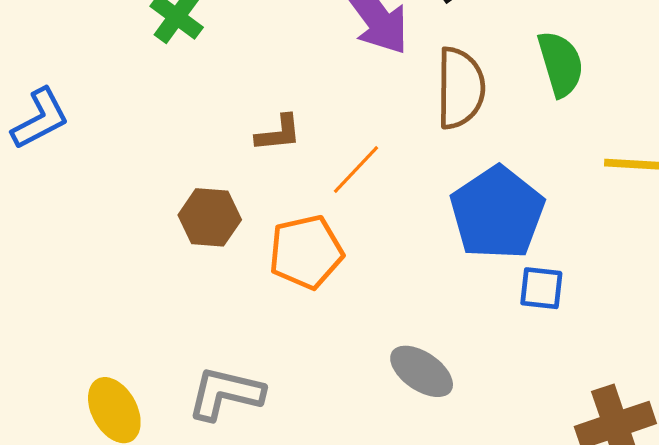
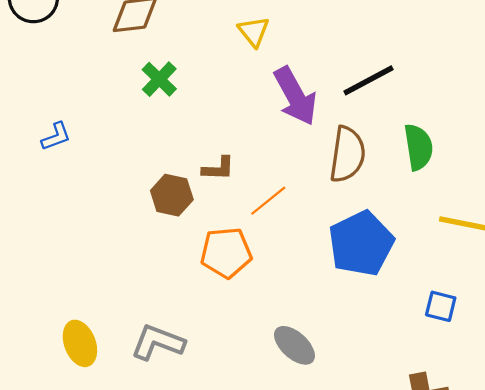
blue L-shape: (40, 119) -> (56, 136), size x0.7
brown hexagon: (210, 217) -> (172, 195), moved
blue square: (541, 288) -> (441, 306), moved

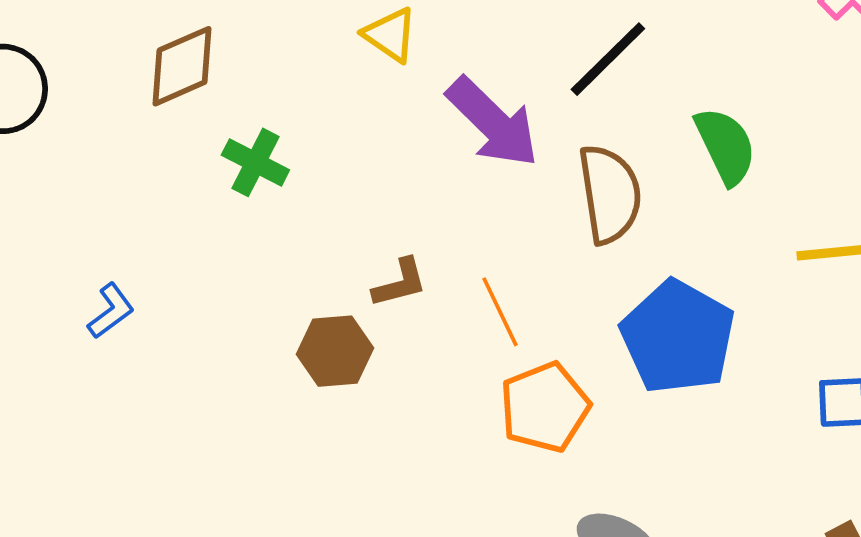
orange line: (268, 201) -> (500, 312), turned -60
orange pentagon: (226, 253) -> (545, 407), moved

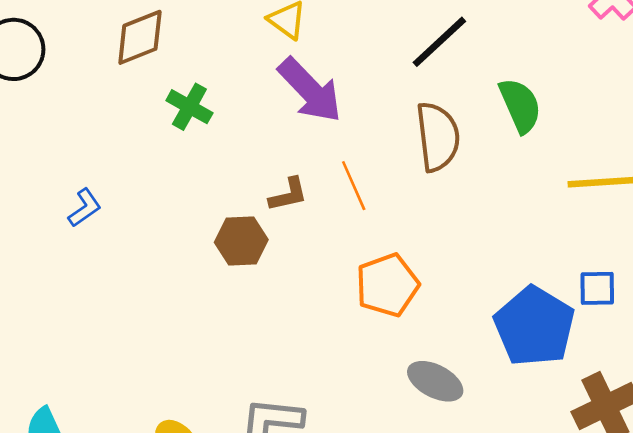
purple arrow: (493, 122) -> (310, 90), moved
orange line: (500, 312) -> (354, 186), moved
blue pentagon: (678, 337) -> (534, 326), moved

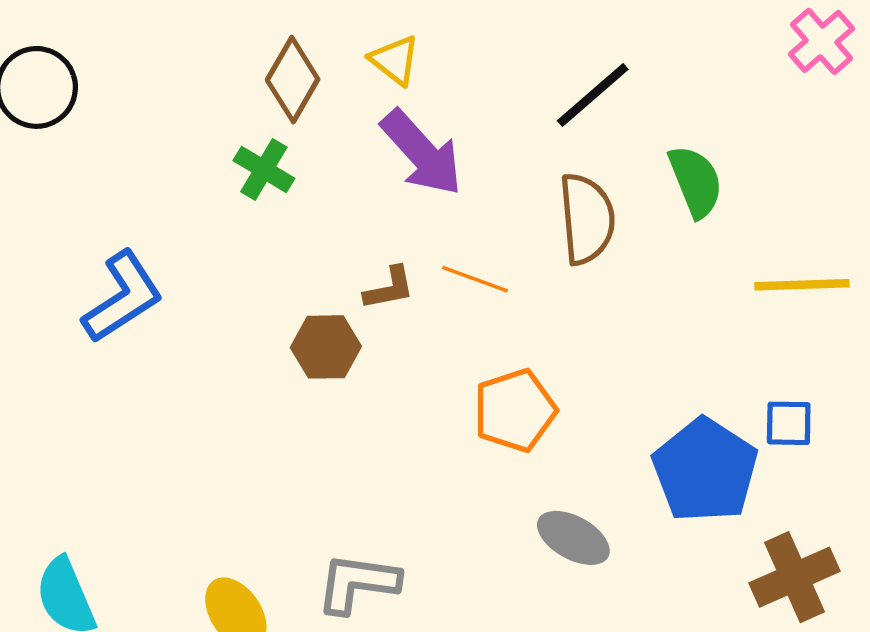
brown diamond: (140, 37) -> (293, 80), moved, turned -40
orange line: (354, 186) -> (475, 279), turned -48
blue L-shape: (85, 208) -> (123, 297), size x1.8

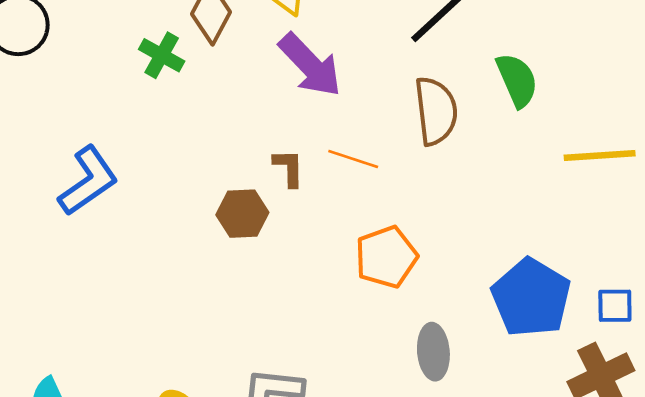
green cross: (264, 169) -> (162, 55), moved
brown L-shape: (389, 288) -> (289, 168), turned -78
blue square: (789, 423) -> (615, 306), moved
gray ellipse: (573, 538) -> (433, 352), turned 58

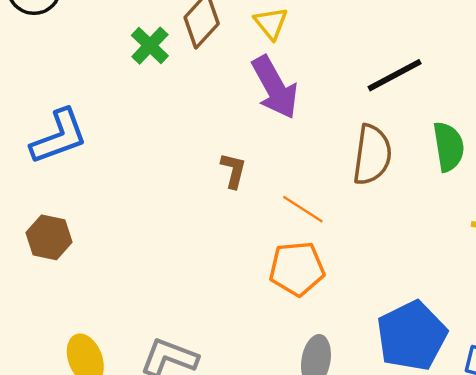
orange line: (353, 159) -> (303, 209), moved
brown hexagon: (242, 214) -> (49, 237), moved

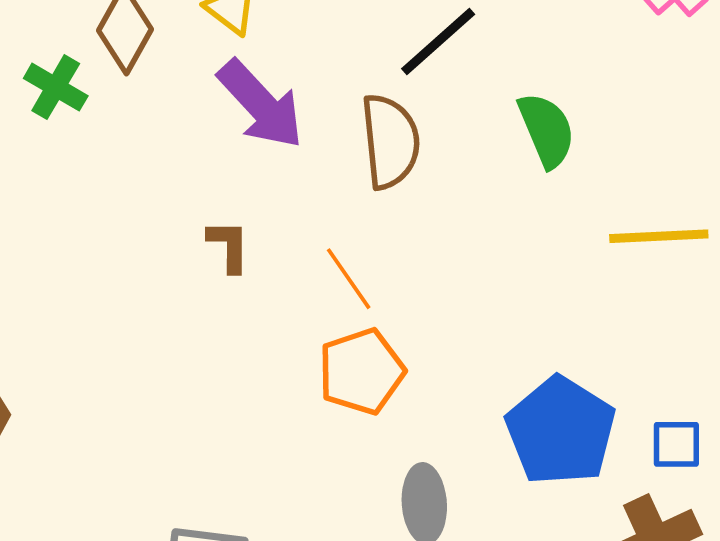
brown semicircle: (372, 155) -> (390, 141), moved
orange line: (303, 209) -> (349, 279), turned 36

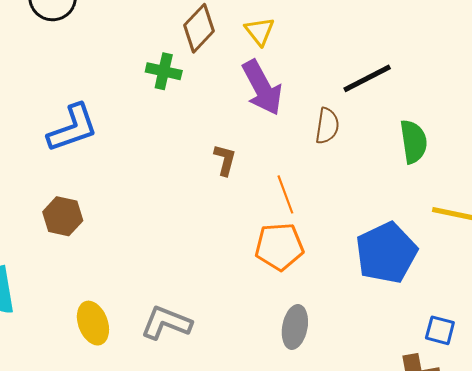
green cross: (56, 87) -> (164, 71), moved, turned -32
brown semicircle: (390, 141) -> (327, 126), size x0.7
blue pentagon: (561, 431) -> (386, 253), moved

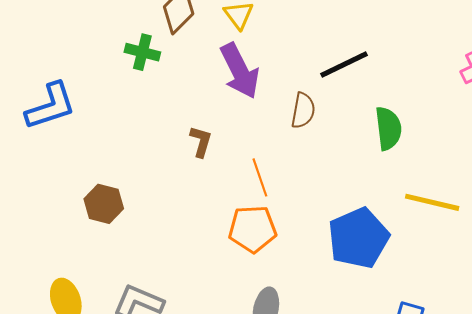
brown hexagon: (63, 216) -> (104, 204), moved

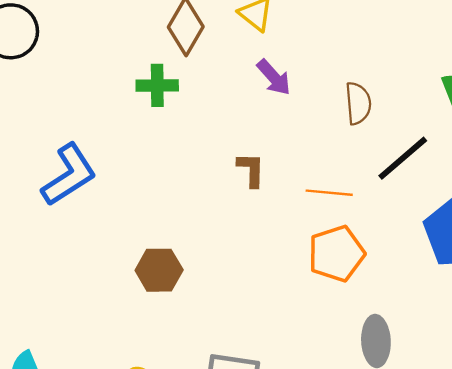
black line: (344, 64) -> (403, 158), moved
purple arrow: (240, 71) -> (274, 77), size x0.6
orange line: (260, 177) -> (329, 193), turned -51

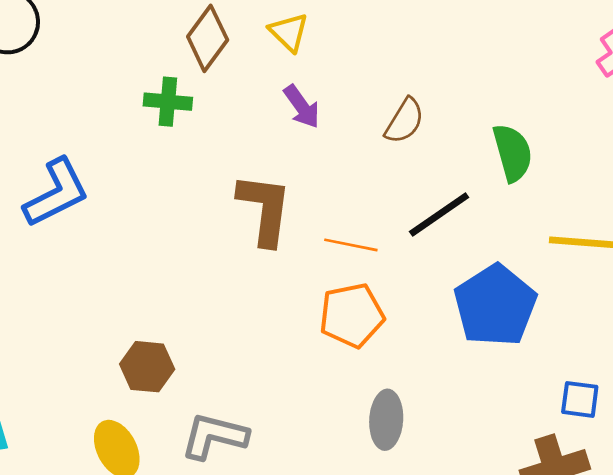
brown semicircle: (358, 103) -> (405, 121), moved, turned 30
brown L-shape: (251, 170) -> (265, 209), size x1.8
brown hexagon: (159, 270) -> (147, 367), moved

